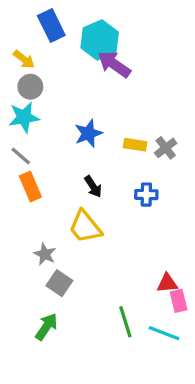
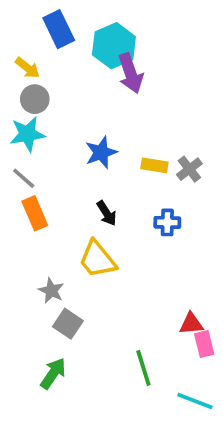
purple arrow: (114, 64) -> (131, 73), turned -144
cyan line: (164, 333) -> (195, 401), moved

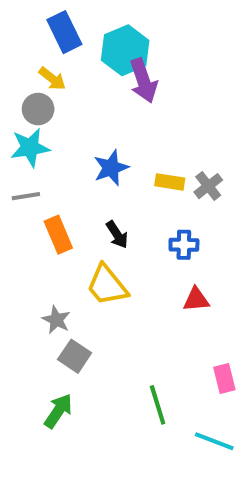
yellow arrow: (27, 68) -> (52, 79), moved
gray line: (24, 178) -> (26, 196), turned -50
orange rectangle: (35, 213) -> (58, 235), moved
red triangle: (191, 324) -> (196, 299), moved

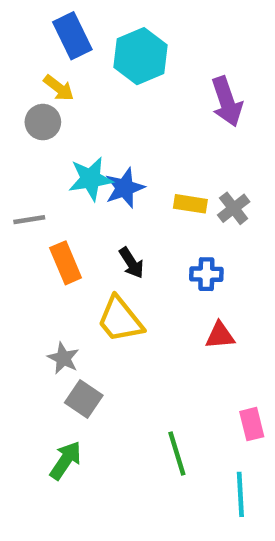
purple arrow: (143, 81) -> (227, 102), moved
cyan star: (30, 148) -> (91, 179), moved
cyan line: (214, 441) -> (240, 494), turned 66

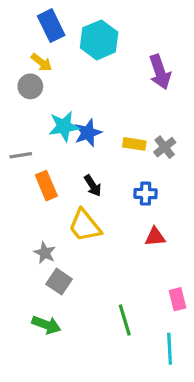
green arrow: (66, 460) -> (46, 325), turned 76

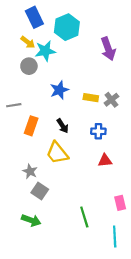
gray circle: (30, 86) -> (29, 66), moved
cyan star: (64, 126) -> (45, 51), moved
orange rectangle: (46, 186) -> (31, 126), turned 42

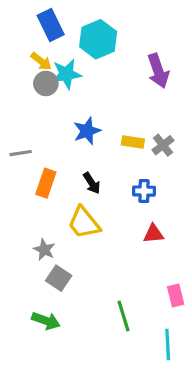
gray circle: (29, 66) -> (46, 83), moved

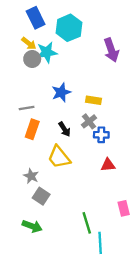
gray cross: (163, 145) -> (89, 121), moved
gray line: (21, 153) -> (27, 108), moved
cyan line: (168, 345) -> (100, 243), moved

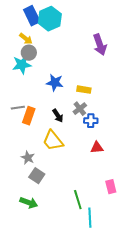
cyan hexagon: (69, 28) -> (50, 19), moved
cyan star: (47, 52) -> (22, 65), moved
blue star: (61, 92) -> (55, 83), turned 30
gray line: (27, 108) -> (18, 108), moved

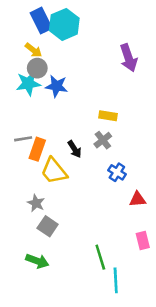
blue star: (55, 83) -> (57, 86), moved
blue cross: (91, 121) -> (117, 172), moved, turned 32
yellow trapezoid: (53, 141) -> (54, 171), moved
red triangle: (97, 148) -> (138, 199), moved

